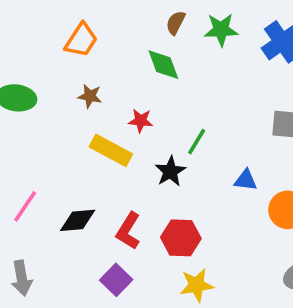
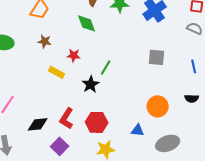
yellow rectangle: (111, 150) -> (57, 72), size x0.7
blue triangle: (246, 180) -> (138, 130), moved
black diamond: (78, 220) -> (38, 124), moved

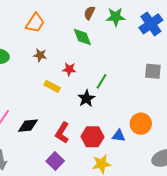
orange circle: (158, 106) -> (141, 124), moved
black diamond: (38, 124) -> (28, 126), moved
blue triangle: (138, 130) -> (119, 136), moved

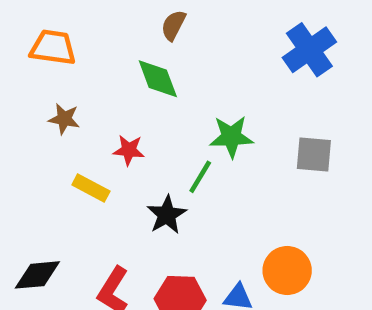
green star: (116, 17) -> (231, 137), moved
orange trapezoid: (35, 23) -> (53, 48), turned -115

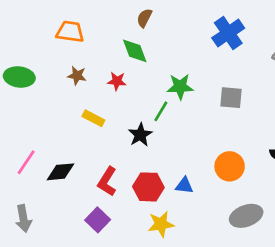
red star: (129, 150) -> (117, 81), moved
orange circle: (287, 271) -> (230, 166), moved

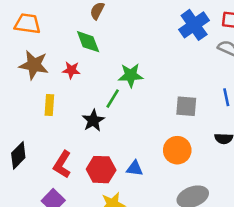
blue cross: (228, 33) -> (194, 25), moved
brown star: (77, 76) -> (34, 65), size x1.6
gray square: (231, 98) -> (186, 106), moved
yellow rectangle: (93, 118) -> (49, 105), turned 66
black diamond: (60, 172) -> (18, 155), turned -40

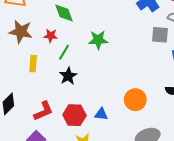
green line: (113, 99) -> (64, 52), moved
gray square: (186, 106) -> (160, 35), moved
red L-shape: (62, 164) -> (43, 111), turned -145

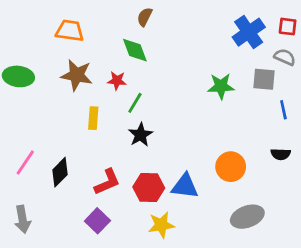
green star: (98, 40) -> (221, 86), moved
blue triangle: (101, 114) -> (185, 186), size x1.5

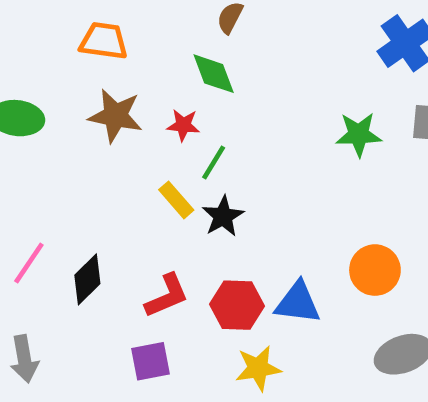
yellow rectangle: (93, 118) -> (176, 200), moved, turned -45
purple square: (97, 221) -> (150, 361), turned 35

